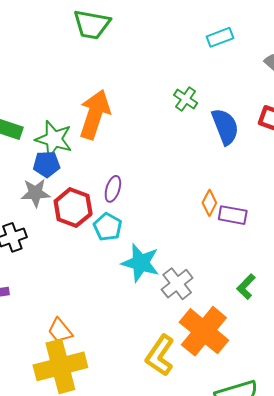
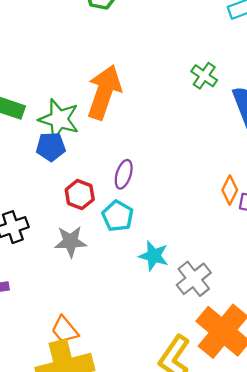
gray star: (35, 193) -> (70, 242), moved
red hexagon: (73, 208) -> (80, 195), size x0.7
cyan star: (141, 263) -> (154, 256), size x0.7

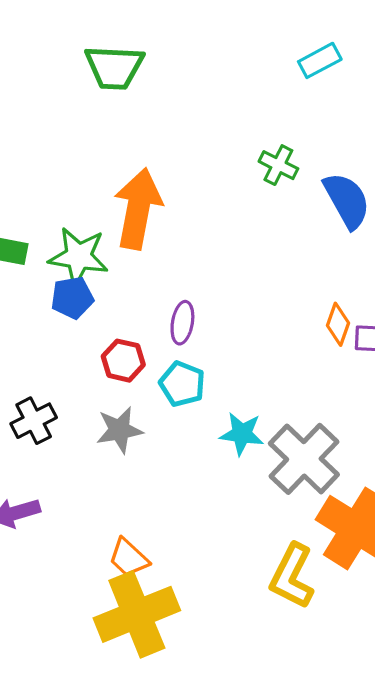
gray cross: (194, 279) -> (304, 459), size x1.4

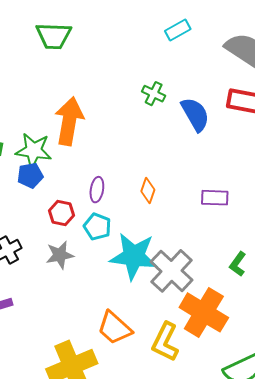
orange diamond: (338, 324) -> (148, 190), moved
cyan star: (242, 434) -> (134, 256), size x1.8
orange trapezoid: (129, 558) -> (115, 328), moved, size x1.4

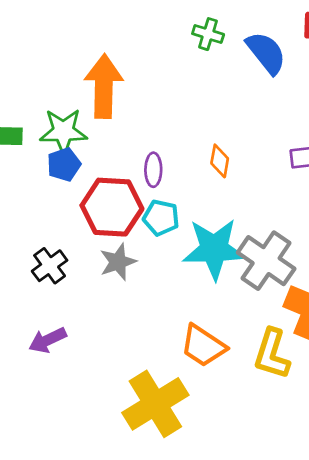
red hexagon: (62, 213) -> (112, 207), size x1.8

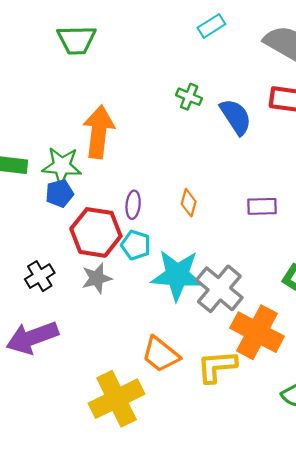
purple arrow: (48, 340) -> (32, 337), size x1.6
yellow L-shape: (272, 354) -> (217, 366), turned 63

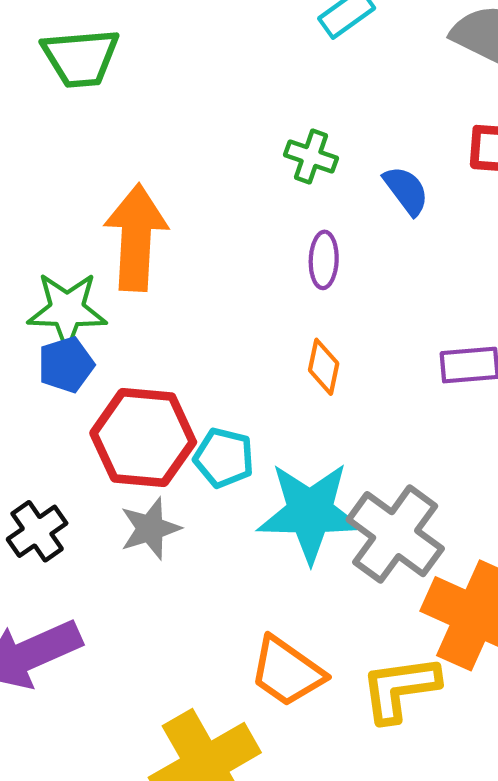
blue semicircle: (236, 117) -> (406, 190), size x0.7
purple ellipse: (133, 205) -> (324, 260), moved

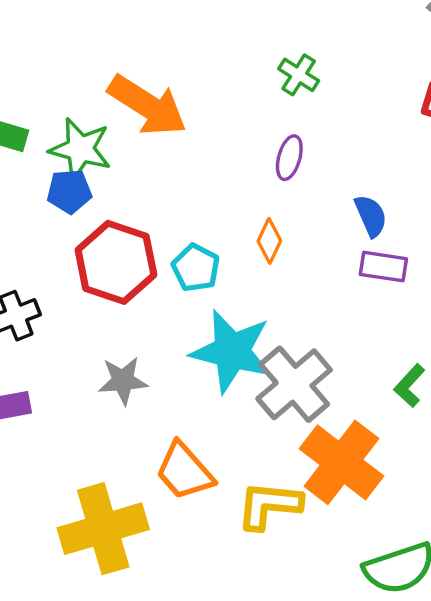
blue semicircle: (406, 190) -> (371, 216), moved
orange arrow: (136, 238) -> (147, 105), turned 106
cyan pentagon: (224, 458) -> (196, 268), moved
gray star: (150, 528) -> (123, 381), moved

